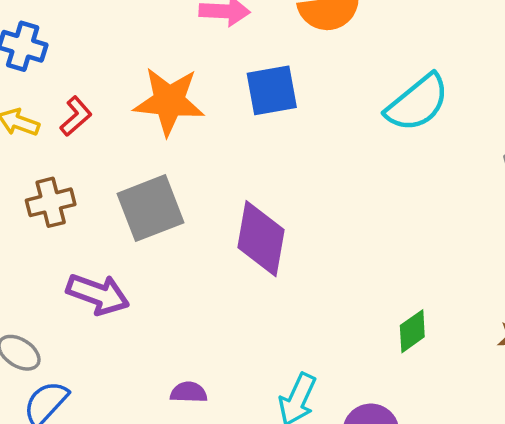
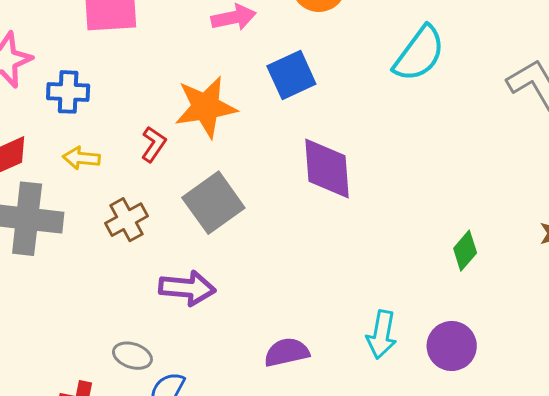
red L-shape: (76, 116) -> (154, 144), moved
purple diamond: (261, 239) -> (327, 168), moved
purple semicircle: (189, 392) -> (287, 352), size x1.4

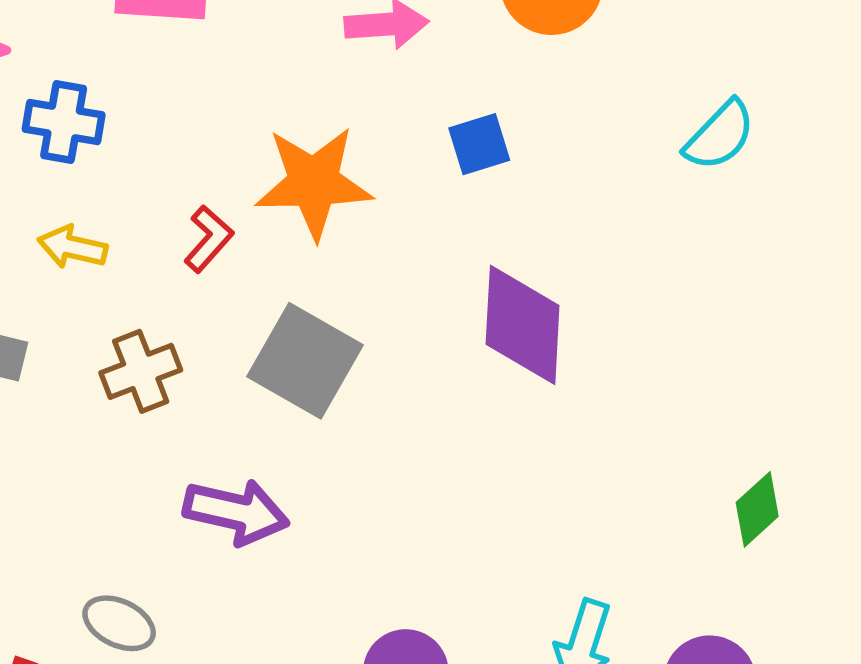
cyan semicircle: (419, 54) -> (720, 135), size x0.7
blue square: (291, 75) -> (479, 144), size x0.7
gray square: (213, 203) -> (305, 361), turned -32

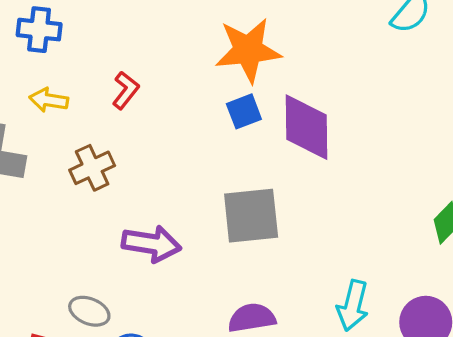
blue square: (479, 144) -> (244, 111), moved
orange star: (314, 183) -> (248, 50), moved
gray square: (305, 361) -> (251, 216), moved, turned -32

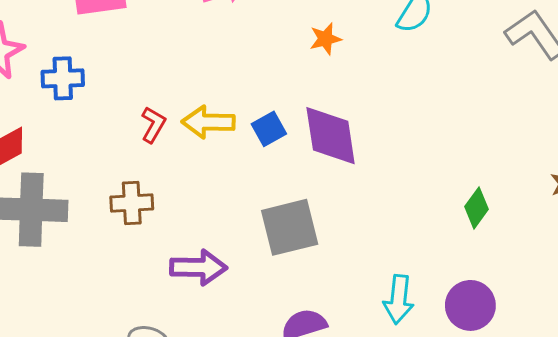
orange star: (248, 50) -> (325, 39), moved, size x0.5
yellow arrow: (49, 100) -> (208, 122), moved, size x1.4
brown cross: (92, 168) -> (132, 203), turned 30

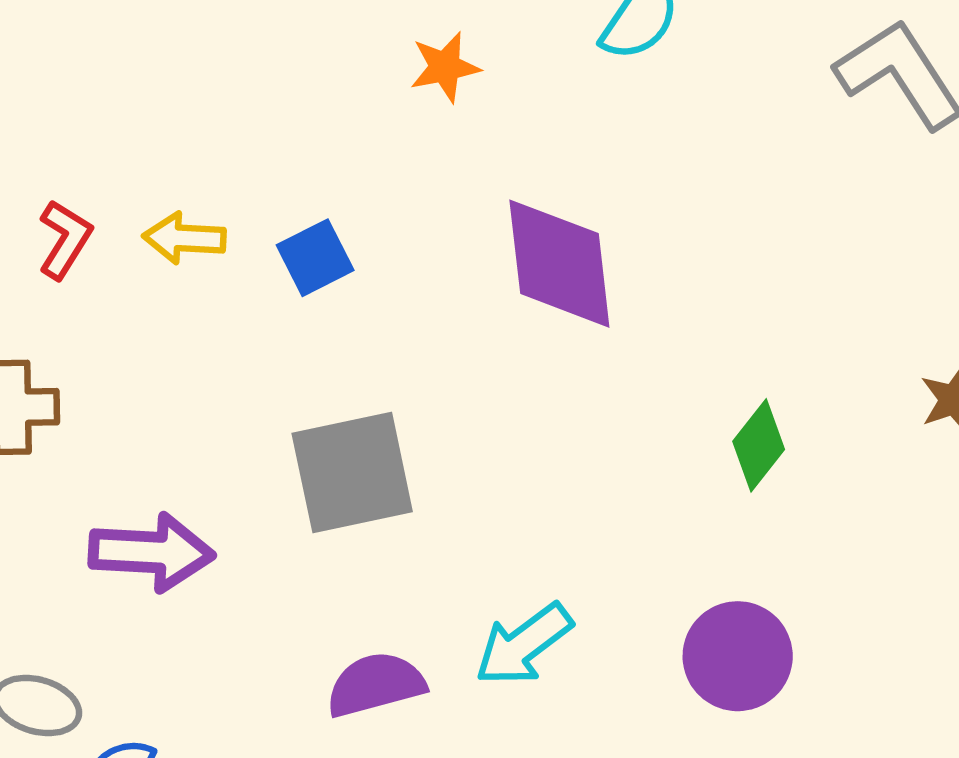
yellow arrow: (208, 122) -> (184, 238), size x0.7
purple diamond: (331, 136) -> (559, 264), moved
cyan arrow: (399, 299) -> (524, 644), moved, turned 45

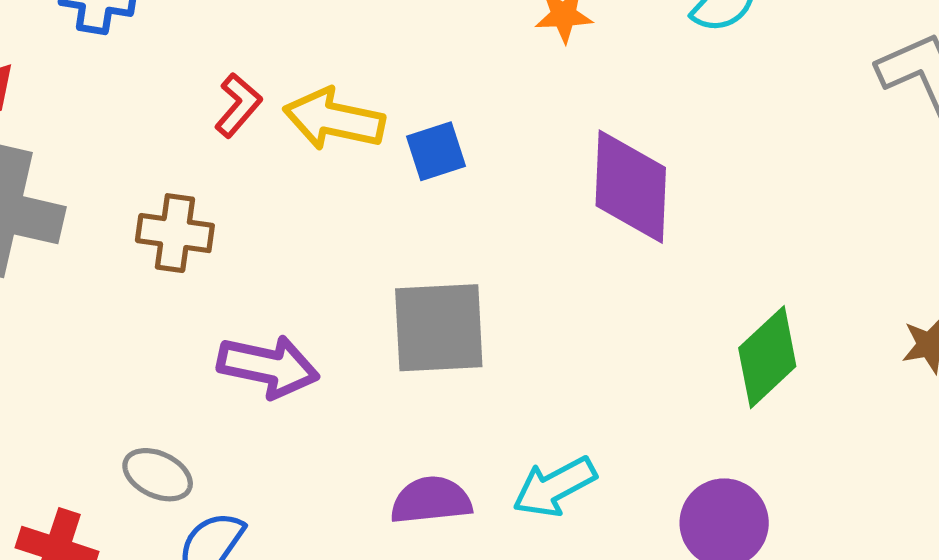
yellow arrow: (184, 238) -> (334, 119), size x1.5
green diamond: (759, 445) -> (767, 357), size x1.4

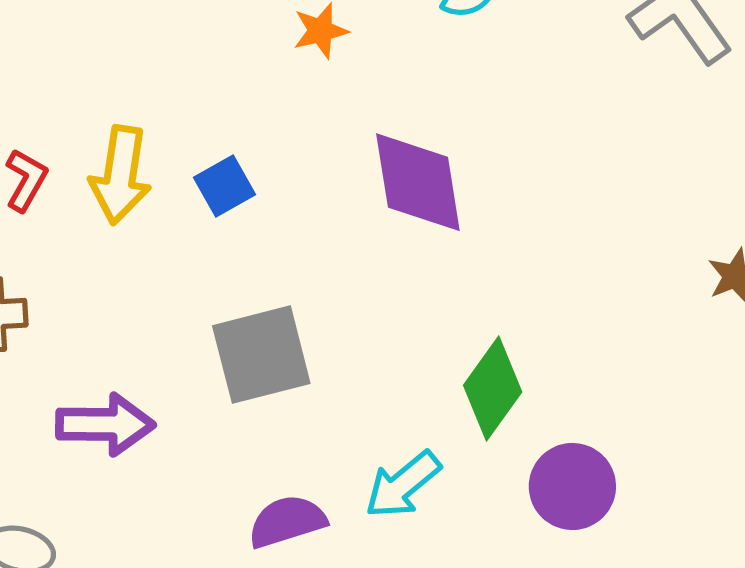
yellow arrow: (334, 119) -> (120, 175), turned -82
green diamond: (767, 357) -> (493, 389), moved

